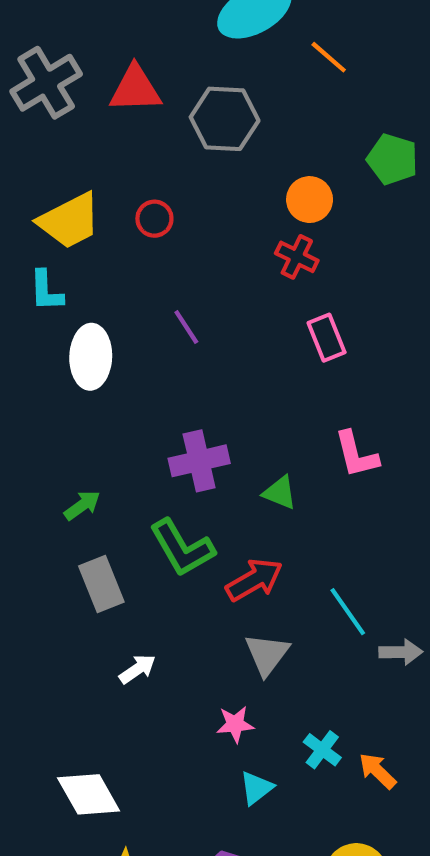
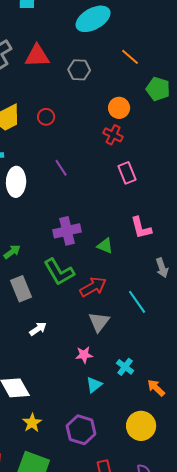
orange line: (329, 57) -> (130, 57), moved
gray hexagon: (225, 119) -> (79, 70), size x0.7
gray arrow: (401, 652) -> (162, 268), moved, turned 72
orange arrow: (378, 771) -> (156, 388), moved

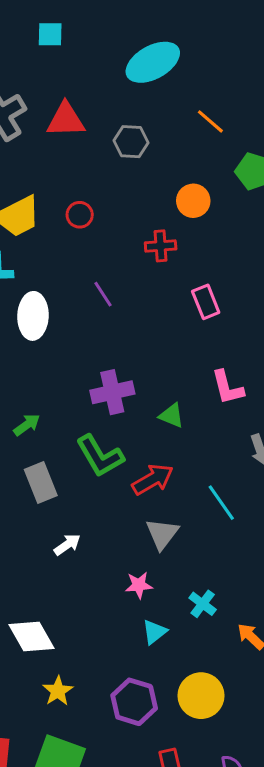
red cross: (113, 135) -> (161, 246), moved, turned -30
yellow circle: (141, 426) -> (201, 696), moved

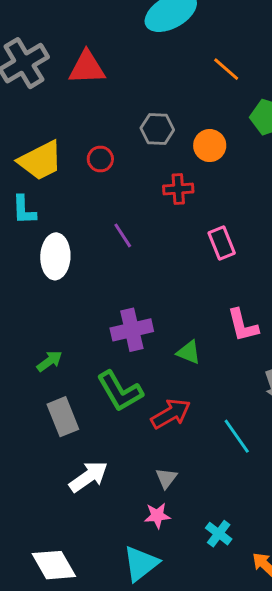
gray hexagon: (131, 142) -> (157, 129), moved
gray triangle: (162, 534) -> (166, 478), moved, size x0.7
white arrow: (67, 545) -> (88, 477), size x1.5
cyan triangle: (154, 632) -> (141, 564), moved, size x1.5

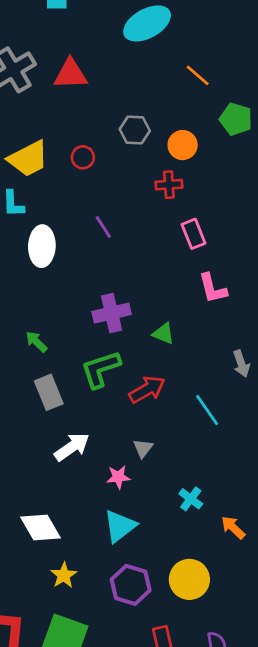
red cross: (178, 189) -> (169, 185), moved
pink L-shape: (243, 325) -> (213, 288), moved
green arrow: (49, 361) -> (36, 342), turned -100
green L-shape: (120, 391) -> (101, 369), turned 102
pink star: (157, 516) -> (118, 477), moved

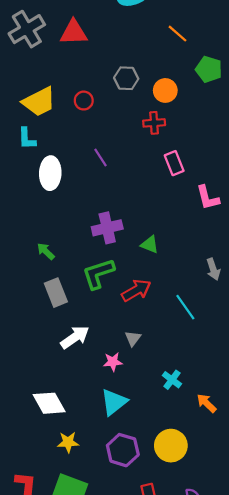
pink L-shape: (213, 288) -> (208, 198), moved
yellow star: (64, 575) -> (68, 442), turned 30

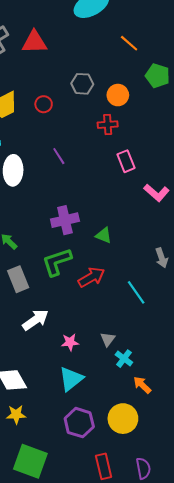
pink L-shape: (208, 198) -> (157, 193), turned -35
gray triangle: (133, 338) -> (108, 339), moved
orange arrow: (207, 403) -> (142, 385), moved
yellow star: (68, 442) -> (16, 414), moved

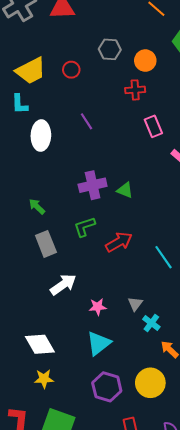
green triangle: (104, 235) -> (125, 190), moved
green L-shape: (57, 262) -> (84, 227), size x0.7

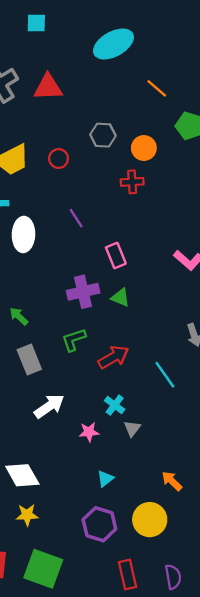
pink rectangle: (153, 126) -> (116, 255), moved
cyan cross: (151, 323) -> (115, 405), moved
cyan triangle: (99, 343) -> (105, 479), moved, size x0.6

